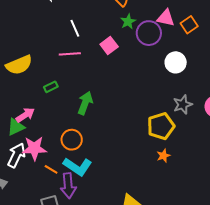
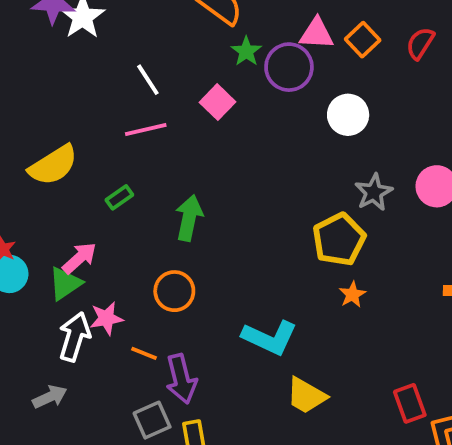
pink star: (34, 148) -> (106, 318), size x0.7
cyan L-shape: (78, 167) -> (270, 338), moved

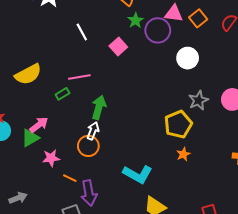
pink line: (146, 129) -> (79, 77), moved
white arrow: (75, 337) -> (93, 131), moved, size x0.7

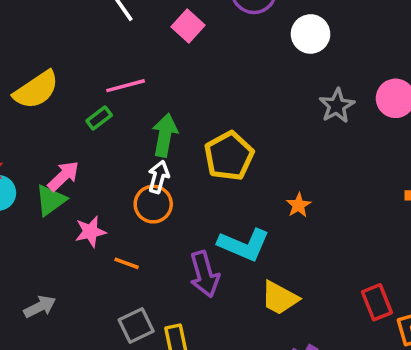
yellow pentagon: (178, 124) -> (229, 156), moved
orange star: (183, 154) -> (299, 205), moved
purple arrow: (89, 193) -> (204, 274), moved

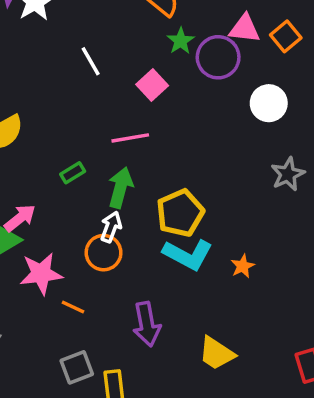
pink line: (126, 86) -> (130, 138), moved
green rectangle: (99, 118) -> (73, 173), moved
pink star: (90, 232) -> (41, 274), size x1.4
cyan L-shape: (244, 245) -> (188, 255), moved

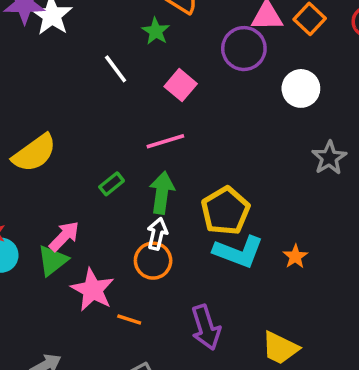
green star: (181, 41) -> (156, 31), moved
pink star: (41, 274) -> (93, 290), turned -30

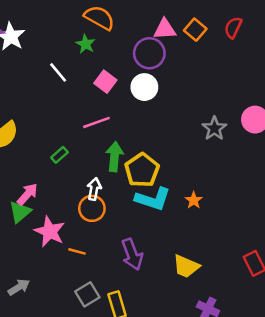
white circle: (301, 88) -> (144, 87), moved
green arrow: (162, 193) -> (114, 157), moved

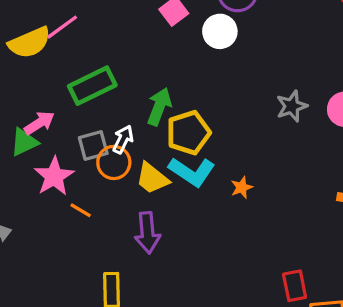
pink line: (96, 122) -> (62, 27), moved, turned -32
green rectangle: (59, 155) -> (92, 86), size x2.0
yellow trapezoid: (186, 266) -> (152, 178), moved
gray square: (87, 294) -> (93, 145), moved

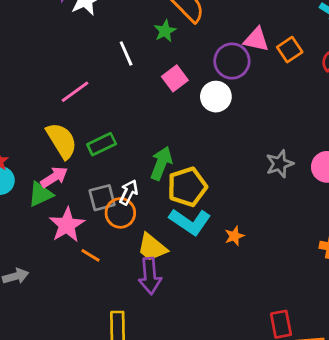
yellow semicircle: (30, 43) -> (62, 141), moved, turned -99
green rectangle: (92, 86) -> (102, 144), size x0.7
yellow trapezoid: (152, 178) -> (152, 247), moved

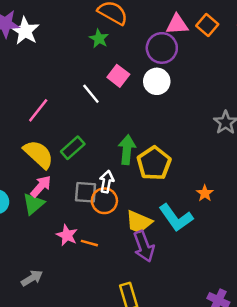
white line: (126, 53) -> (91, 94), moved
gray square: (102, 198) -> (86, 192), turned 35
cyan L-shape: (190, 222) -> (176, 218), moved, turned 36
pink star: (67, 225) -> (67, 235), moved, size x0.7

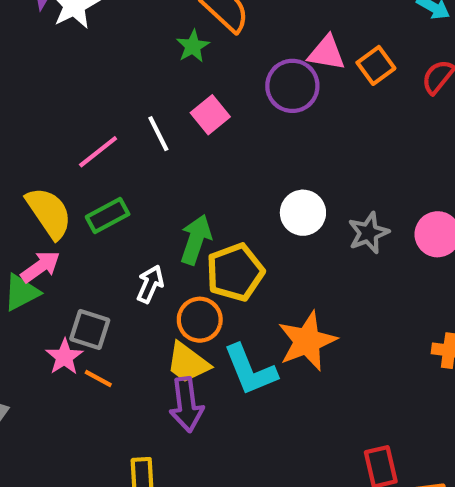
white circle: (157, 81) -> (303, 213), moved
pink line: (38, 110) -> (98, 152), moved
gray square: (86, 192) -> (90, 330), moved
orange star: (205, 193) -> (307, 341), size x2.0
orange circle: (104, 201) -> (200, 320), moved

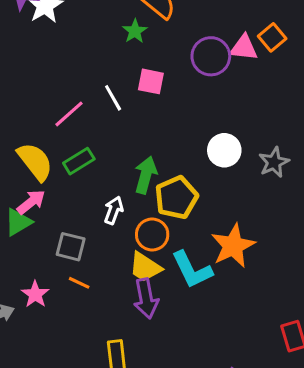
pink triangle: (327, 53) -> (244, 48), moved
pink square: (210, 115) -> (151, 81), turned -36
pink star: (64, 357) -> (35, 294), moved

